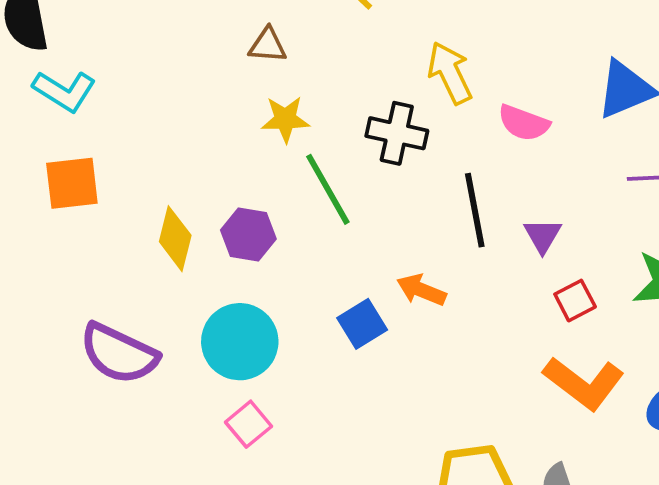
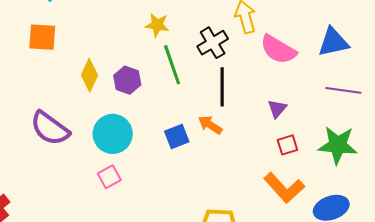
pink semicircle: (524, 123) -> (278, 49), size x1.4
black cross: (397, 133) -> (213, 43), turned 36
black line: (475, 210) -> (222, 87), moved

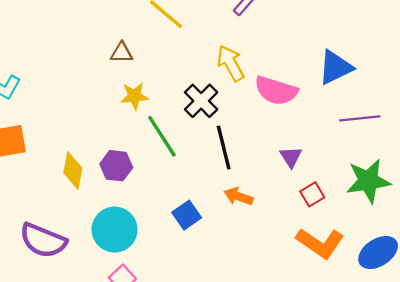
orange arrow: (210, 125) -> (238, 196), moved

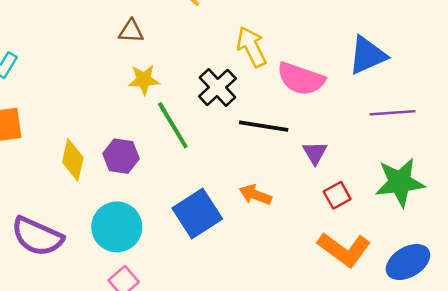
black line: (224, 147) -> (264, 126), moved, turned -69
blue square: (187, 215) -> (197, 213), size x1.5

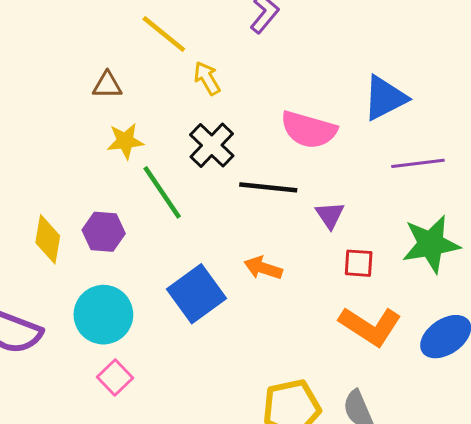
yellow arrow: (252, 47) -> (207, 78), moved, size x0.7
red square: (337, 195) -> (359, 263), turned 36

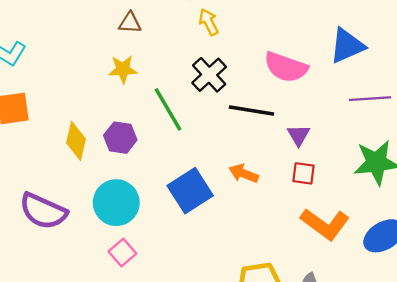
yellow star: (125, 141) -> (123, 69), moved
red square: (359, 263) -> (304, 173), moved

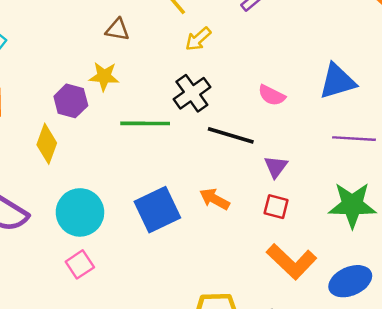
yellow arrow: (209, 22) -> (198, 39), turned -112
pink semicircle: (286, 67) -> (272, 95), size x0.6
green line: (168, 109) -> (145, 123), turned -66
purple hexagon: (120, 138) -> (71, 101), moved

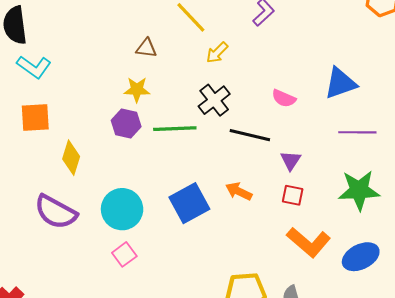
purple hexagon: (71, 101) -> (126, 124), moved
yellow diamond: (47, 144) -> (71, 158), moved

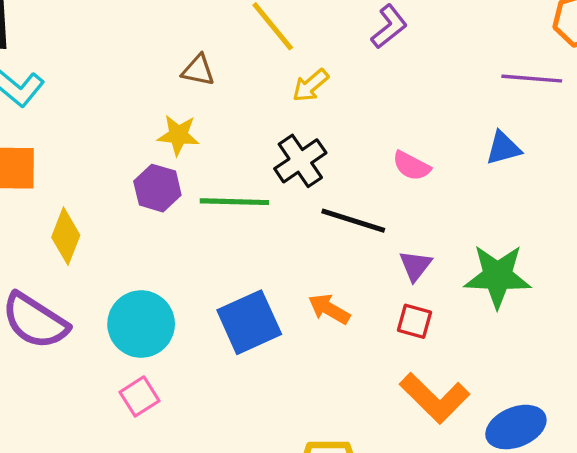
blue triangle: (340, 83) -> (503, 148), size x0.7
purple line: (357, 132) -> (532, 79), moved
green star: (359, 190) -> (498, 276), moved

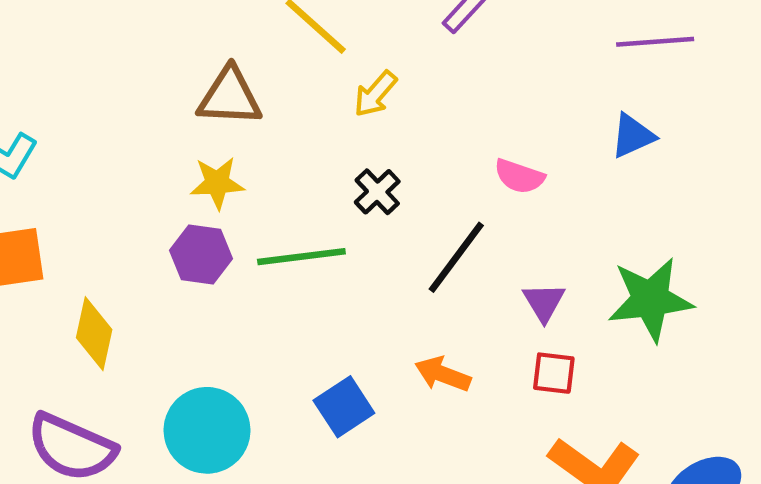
brown triangle: (198, 70) -> (230, 97), size x1.5
black cross: (300, 161) -> (377, 192), size x0.7
black line: (353, 221) -> (456, 257), turned -62
blue square: (249, 322) -> (344, 407), size x0.7

